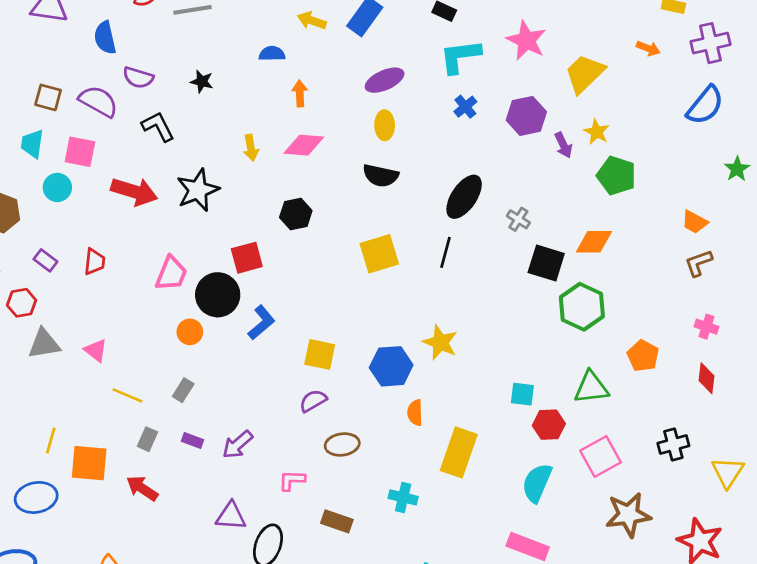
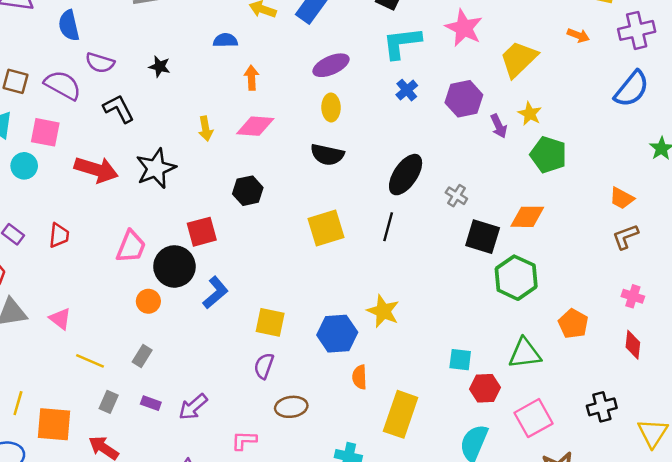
purple semicircle: (313, 401) -> (264, 366), turned -40

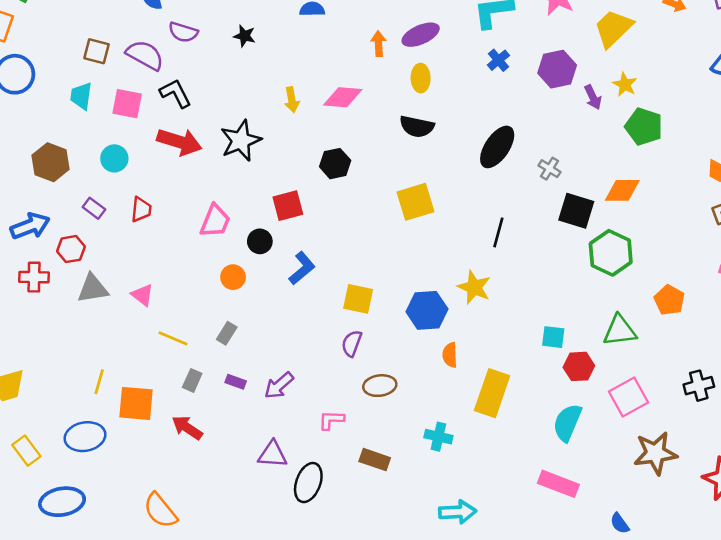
orange arrow: (251, 78) -> (378, 44), moved
black L-shape: (119, 109) -> (176, 93), moved
cyan circle: (24, 166) -> (114, 158), moved
black line: (388, 227) -> (498, 232), moved
black circle: (174, 266) -> (260, 241), size x0.6

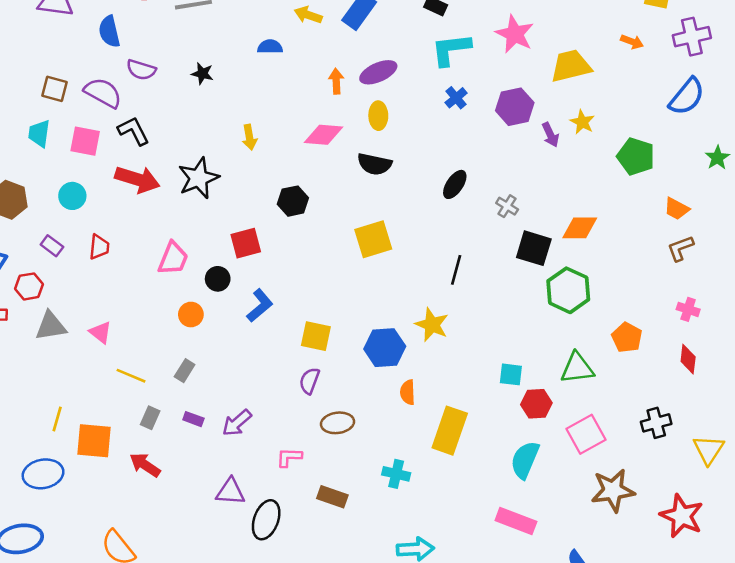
yellow trapezoid: (613, 28) -> (571, 66), turned 30
pink diamond: (343, 97) -> (323, 135), moved
green pentagon: (644, 127) -> (636, 156), moved
black ellipse: (497, 147) -> (455, 184), size x0.7

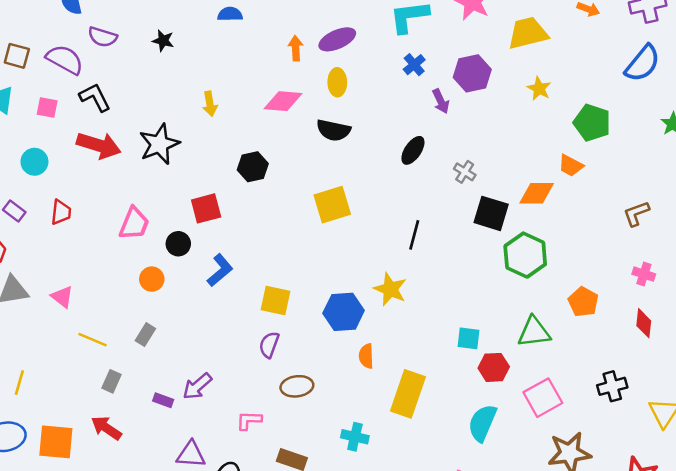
purple arrow: (550, 135) -> (441, 101), moved
pink square: (85, 141) -> (47, 107), size x0.7
orange trapezoid: (677, 209) -> (571, 166), moved
purple rectangle: (193, 419) -> (163, 400), moved
orange square: (94, 441) -> (56, 442), moved

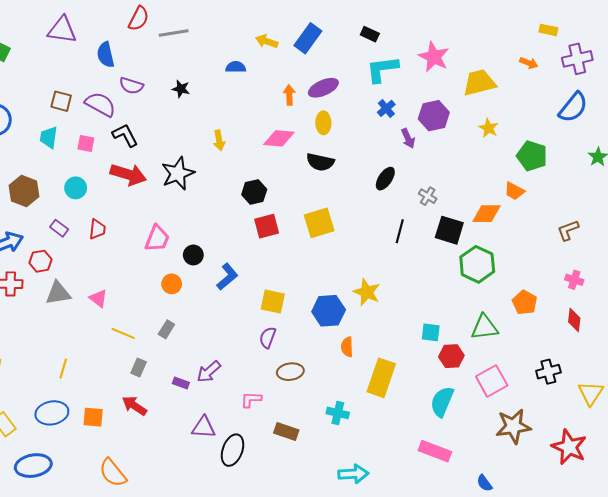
red square: (206, 208) -> (267, 226), moved
black line: (414, 235) -> (400, 231), moved
orange square: (56, 442) -> (93, 417), size x0.7

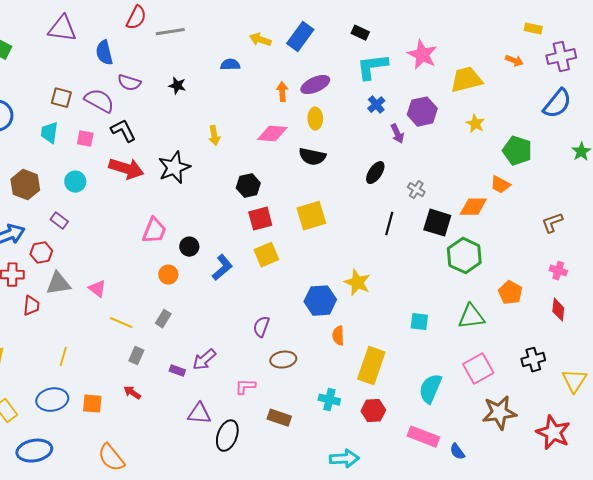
red trapezoid: (97, 229) -> (31, 306), moved
yellow square: (273, 301) -> (266, 255), moved, turned -35
red hexagon: (451, 356) -> (373, 411), moved
red arrow: (134, 406) -> (132, 393), size x0.7
blue semicircle: (484, 483) -> (457, 452), moved

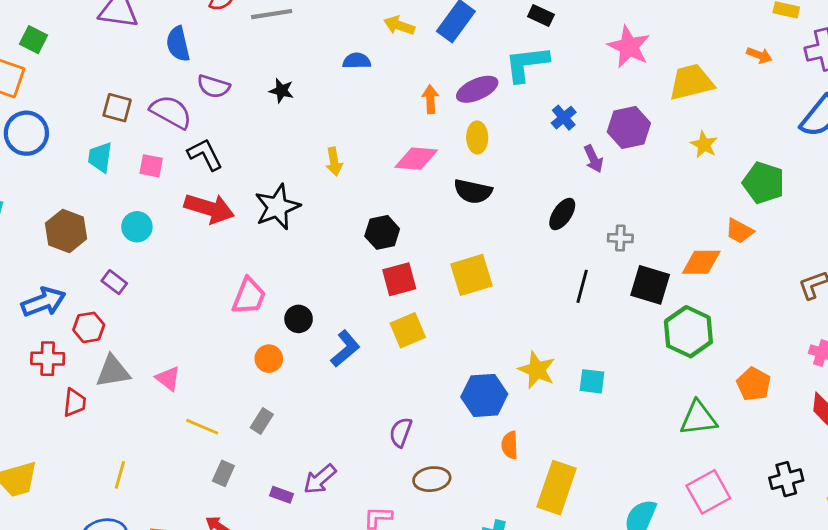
cyan L-shape: (372, 67) -> (527, 64), moved
gray cross: (416, 190) -> (620, 238), turned -30
cyan square: (419, 322) -> (592, 381), moved

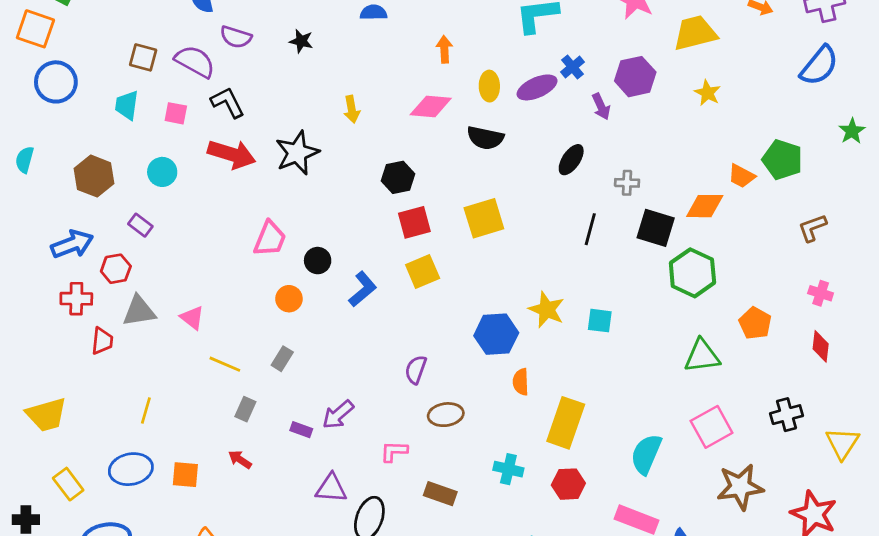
purple ellipse: (477, 89) -> (537, 87), moved
green pentagon: (764, 183) -> (782, 160), moved

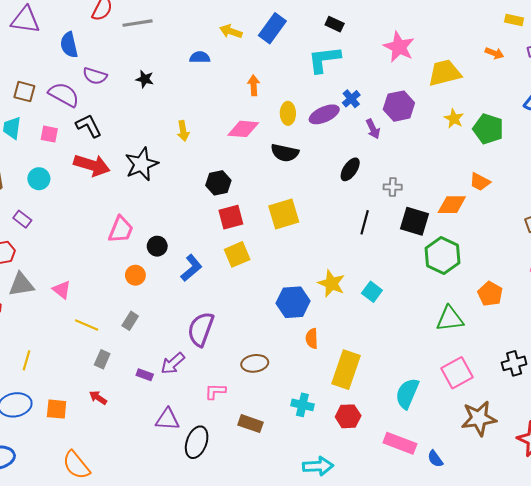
green pentagon: (782, 160) -> (488, 129), moved
cyan square: (600, 321) -> (372, 292), turned 30
purple semicircle: (416, 370) -> (201, 329), moved, size x1.6

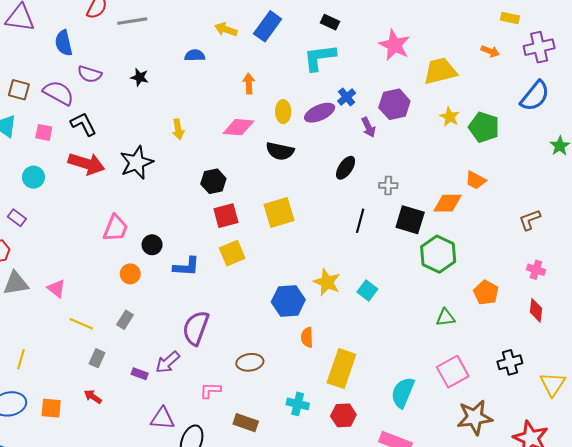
blue L-shape: (191, 268) -> (186, 267), turned 44
green triangle: (450, 319) -> (445, 318), size x0.7

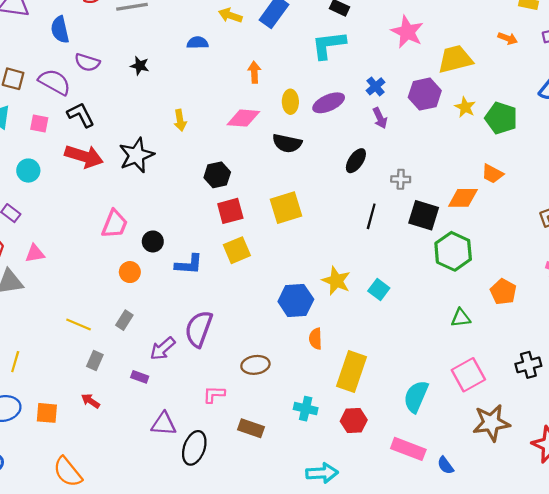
blue cross: (347, 97) -> (376, 86), moved
purple hexagon: (394, 104) -> (425, 94), moved
pink triangle: (56, 288) -> (35, 253), moved, turned -48
purple arrow: (168, 362) -> (163, 349), moved

